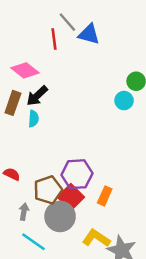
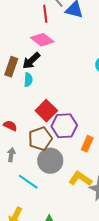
pink diamond: (25, 70) -> (42, 40), moved
red square: (71, 197) -> (46, 111), moved
gray arrow: (24, 212) -> (11, 155), moved

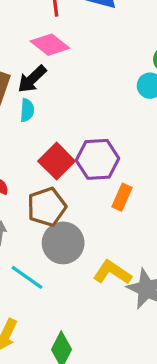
purple hexagon: (64, 126) -> (97, 159), moved
orange rectangle: (87, 144) -> (122, 197), moved

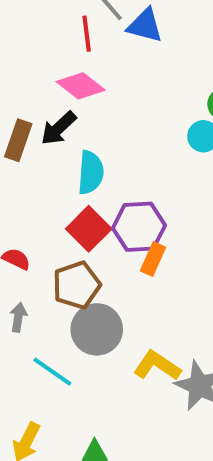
cyan semicircle: (27, 110) -> (91, 172), moved, size x1.5
orange rectangle: (122, 197) -> (153, 259), moved

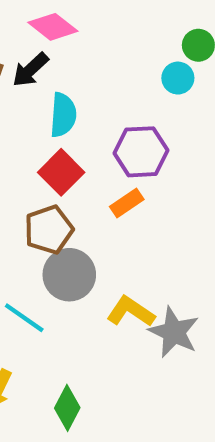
purple hexagon: (139, 227) -> (141, 152), moved
orange rectangle: (153, 259) -> (127, 203), turned 32

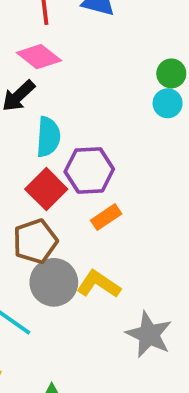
cyan circle: (178, 78) -> (168, 103), moved
purple hexagon: (141, 152) -> (89, 170), moved
yellow L-shape: (131, 312) -> (99, 284), moved

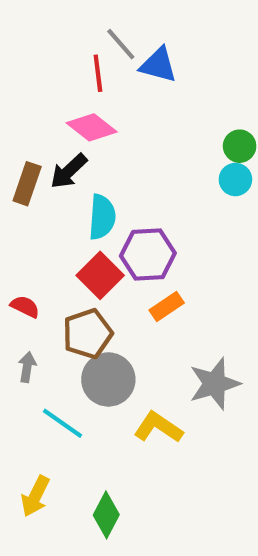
yellow L-shape: (99, 284) -> (158, 427), moved
gray star: (149, 335) -> (215, 384), moved, turned 30

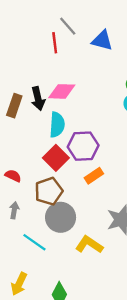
blue triangle: (158, 65) -> (102, 40), moved
pink diamond: (92, 127) -> (62, 91), moved, turned -36
black arrow: (69, 171) -> (38, 99), turned -60

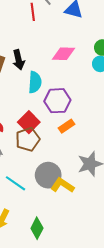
pink diamond: (62, 91) -> (63, 54), moved
red square: (56, 158) -> (29, 122), moved
gray circle: (61, 217) -> (48, 175), moved

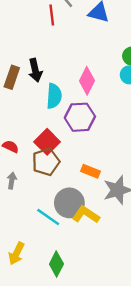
pink diamond: (63, 54) -> (87, 81), moved, turned -65
orange rectangle: (67, 126) -> (90, 171), moved, turned 56
cyan line: (15, 183) -> (48, 217), moved

